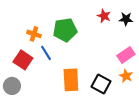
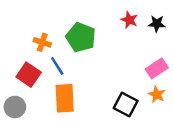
green pentagon: (65, 30) -> (81, 37), turned 30
orange rectangle: (71, 80) -> (65, 98), moved

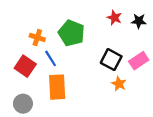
orange star: (157, 95) -> (119, 84), moved
black square: (126, 104) -> (111, 60), moved
gray circle: (15, 107) -> (23, 104), moved

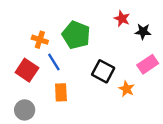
black star: (139, 21) -> (143, 31), moved
black square: (111, 60) -> (103, 71), moved
orange rectangle: (57, 87) -> (61, 92), size x0.7

